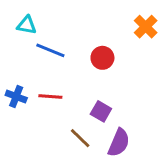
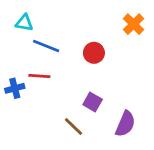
blue cross: (16, 97) -> (15, 88), turned -36
red line: (50, 97) -> (39, 76), moved
purple semicircle: (119, 143) -> (125, 124), moved

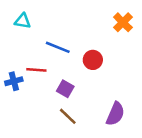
blue line: (46, 46) -> (58, 47), moved
red circle: (94, 53) -> (93, 60), moved
purple square: (93, 102) -> (65, 89), moved

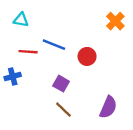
red line: (36, 70) -> (28, 52), moved

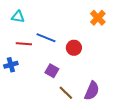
brown line: (63, 110) -> (66, 93), moved

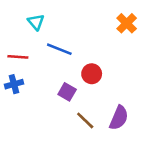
cyan triangle: (18, 17) -> (36, 22), moved, turned 40
red line: (24, 44) -> (18, 57), moved
red circle: (74, 48) -> (92, 74), moved

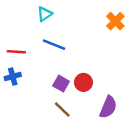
cyan triangle: (36, 22) -> (45, 14), moved, turned 35
red circle: (92, 74) -> (83, 82), moved
brown line: (85, 120) -> (62, 110), moved

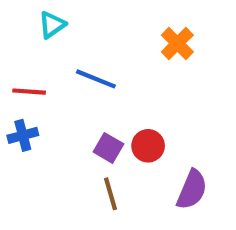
cyan triangle: (45, 14) -> (52, 25), moved
orange cross: (115, 21) -> (177, 43), moved
brown line: (62, 110) -> (110, 194), turned 30

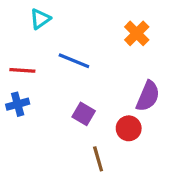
red circle: (148, 146) -> (129, 128), moved
purple semicircle: (192, 190) -> (148, 96), moved
brown line: (110, 194) -> (98, 159), moved

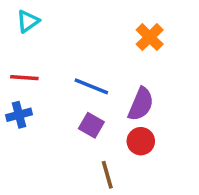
cyan triangle: (40, 19) -> (28, 21), moved
blue line: (74, 61) -> (91, 86), moved
purple semicircle: (148, 96) -> (141, 104), moved

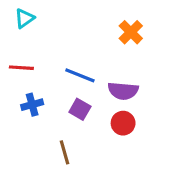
purple semicircle: (141, 104) -> (123, 91), turned 72
blue cross: (19, 115) -> (32, 105), moved
brown line: (107, 175) -> (65, 152), moved

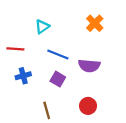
cyan triangle: (24, 18) -> (42, 27), moved
red circle: (123, 123) -> (88, 106), moved

